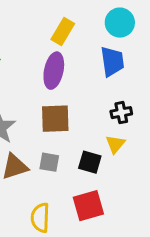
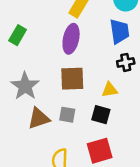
black cross: (121, 113) -> (126, 62), moved
yellow triangle: (115, 144) -> (110, 90), moved, turned 42

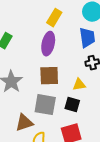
gray square: (67, 115) -> (45, 105), size x1.6
brown triangle: (39, 118) -> (24, 123), moved

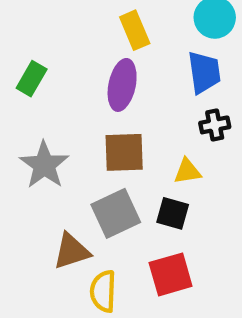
yellow rectangle: (54, 18) -> (135, 30), turned -54
gray square: (45, 105) -> (116, 213), turned -35

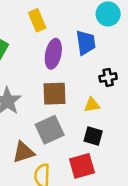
yellow rectangle: (135, 30) -> (37, 20), moved
blue trapezoid: (204, 72) -> (86, 43), moved
black square: (173, 213) -> (93, 136), moved

